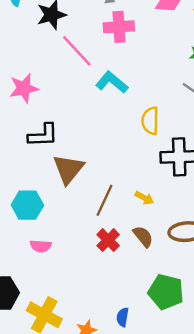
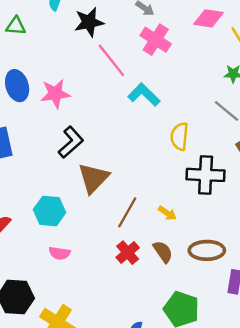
pink cross: (119, 27) -> (156, 40), turned 32
black L-shape: (43, 135) -> (71, 142), turned -44

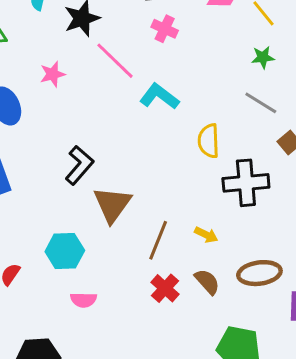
pink cross: (156, 40) -> (165, 29), size x0.7
pink star: (55, 94) -> (53, 74), moved, size x0.7

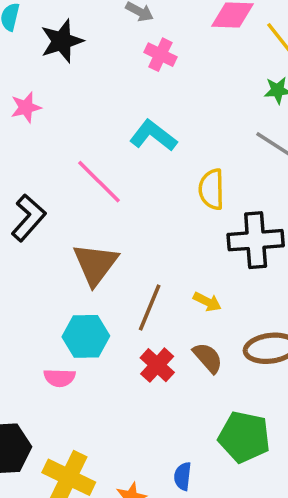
pink line: (115, 61) -> (99, 182), moved
black L-shape: (79, 165) -> (29, 218), moved
cyan hexagon: (65, 251) -> (86, 336), moved

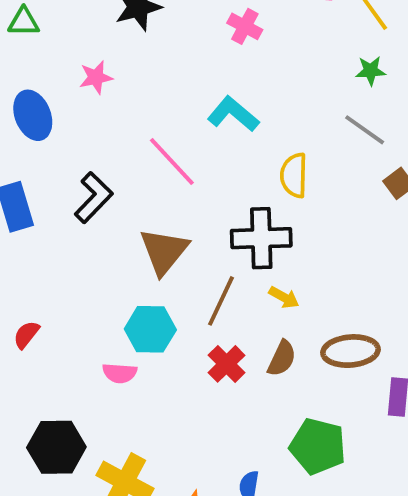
black cross: (256, 240) -> (261, 238), moved
brown semicircle: (208, 358) -> (282, 358), turned 64

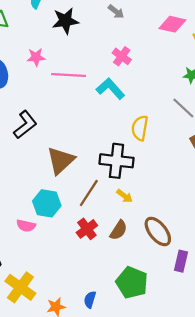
pink cross: (245, 26) -> (122, 56), moved
pink line: (172, 162) -> (69, 75), moved, turned -52
brown ellipse: (351, 351) -> (158, 231), turned 48

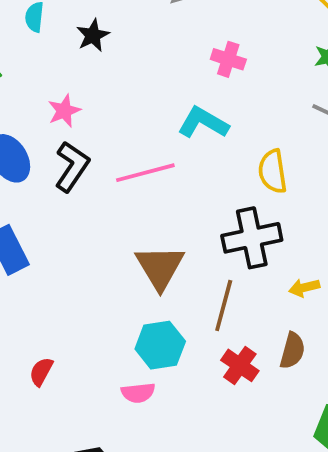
black star: (65, 21) -> (93, 35), size x0.7
pink cross: (122, 56) -> (228, 59), moved
pink line: (69, 75) -> (145, 173), moved
black L-shape: (25, 125) -> (72, 166), moved
yellow arrow: (125, 196) -> (304, 288), moved, turned 147

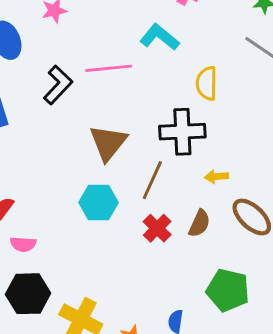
black L-shape: (72, 166) -> (58, 85), moved
pink semicircle: (138, 393) -> (23, 244), moved

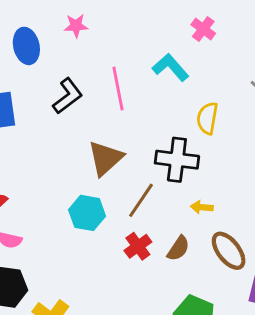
pink line: (109, 68) -> (118, 89), turned 75

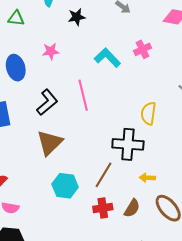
pink cross: (203, 29) -> (142, 49), turned 30
cyan L-shape: (170, 67) -> (107, 58), moved
brown triangle: (106, 158) -> (50, 143), moved
red cross: (138, 246) -> (103, 208), turned 30

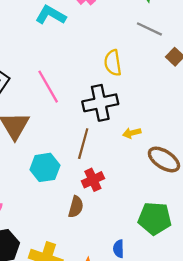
pink line: (83, 95) -> (48, 87), moved
brown semicircle: (132, 208) -> (76, 207), moved

